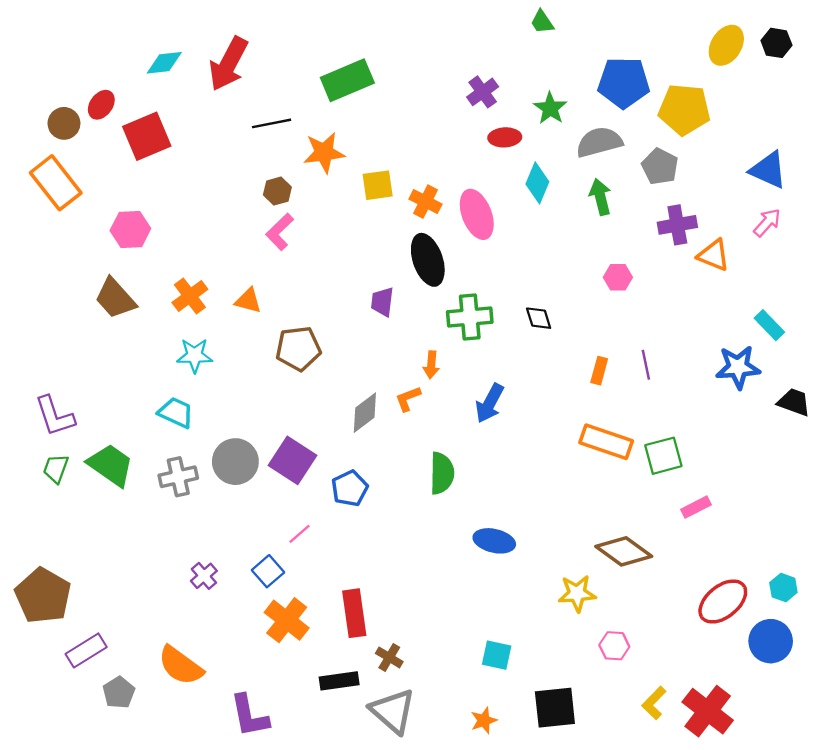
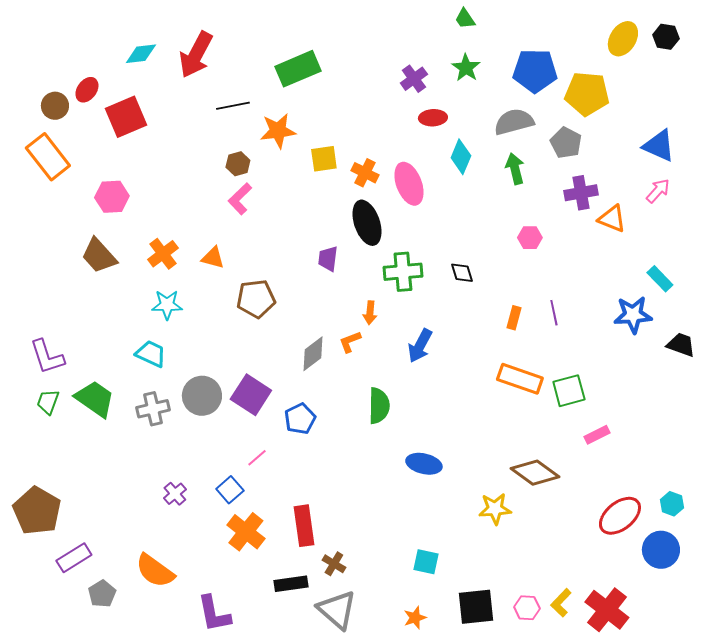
green star: (550, 108) -> (466, 68), moved
pink hexagon: (614, 646) -> (527, 608), moved

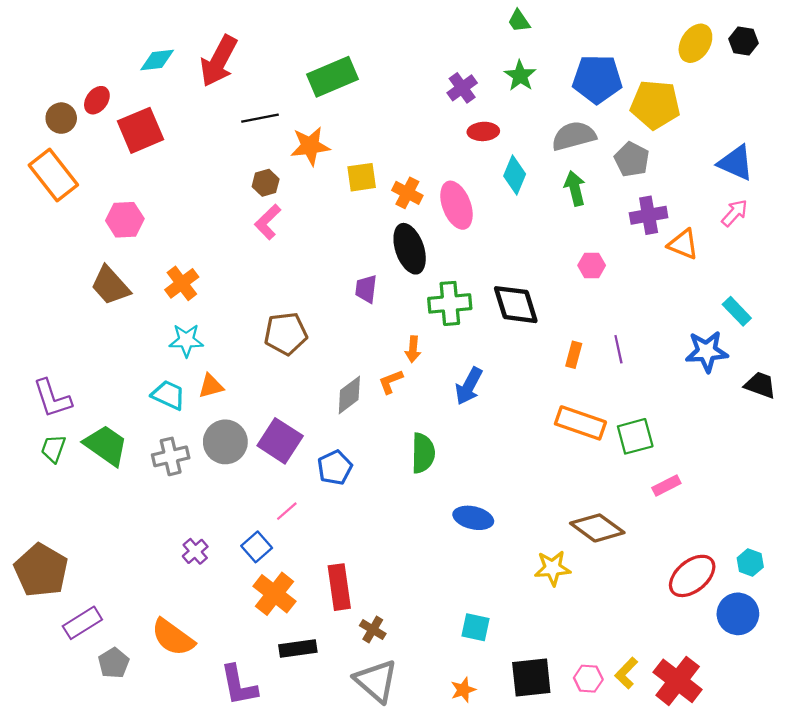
orange triangle: (213, 258) -> (211, 386), moved, turned -30
black diamond: (462, 273) -> (516, 305), size x1.8
black rectangle: (291, 584) -> (298, 648), moved

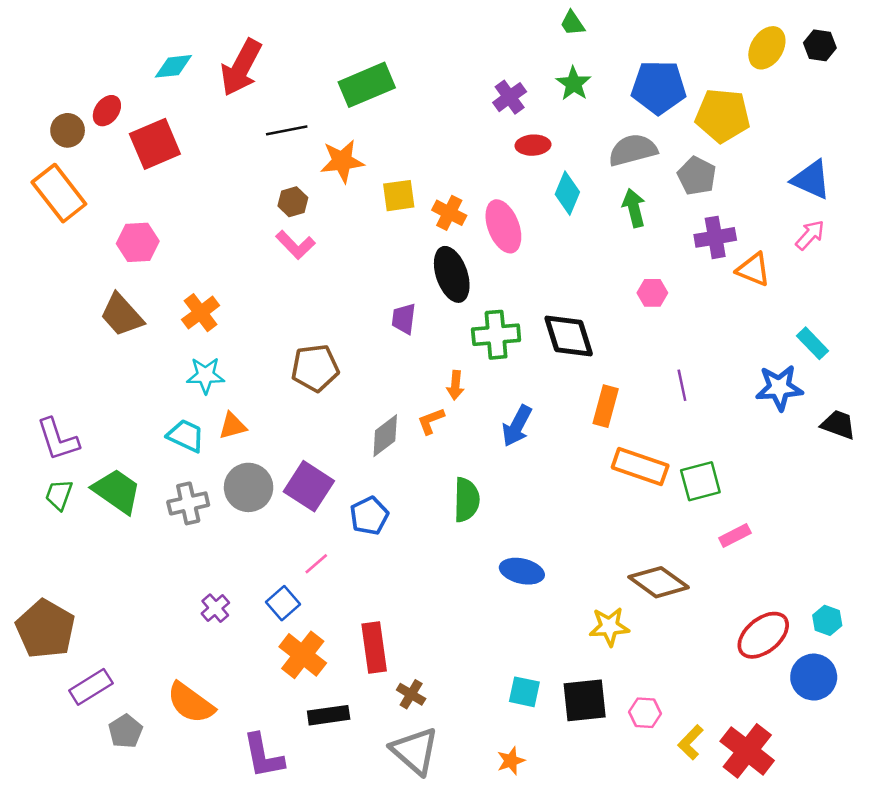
pink L-shape: (268, 222) -> (295, 245), turned -90
orange rectangle: (574, 355) -> (606, 406), moved, size x1.4
black square: (531, 678) -> (585, 700), moved
pink hexagon: (588, 679) -> (645, 713), moved

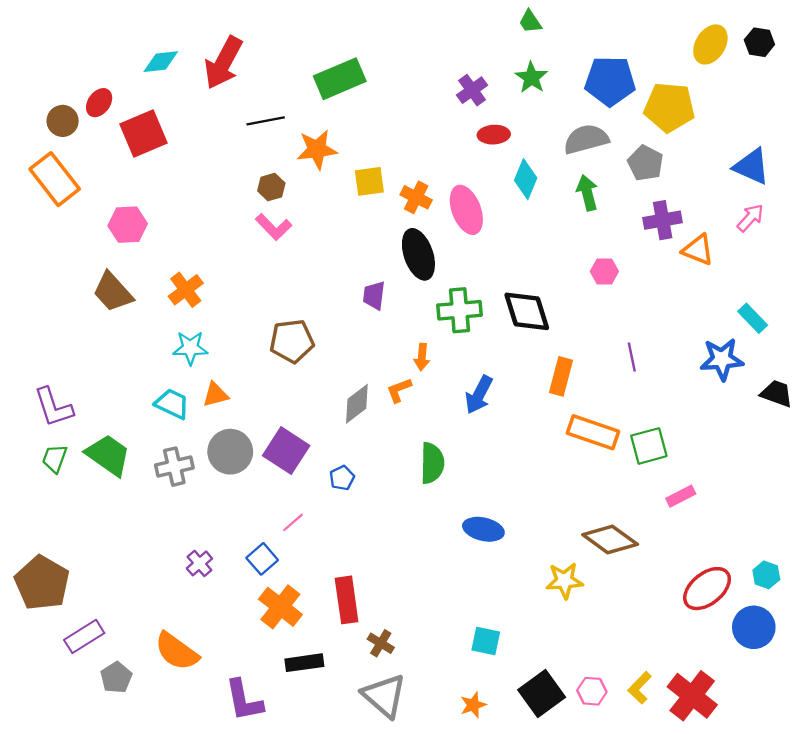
blue pentagon: (369, 516) -> (342, 478), size x0.7
black square: (585, 700) -> (542, 693), moved, turned -30
pink hexagon: (645, 713) -> (592, 691), moved

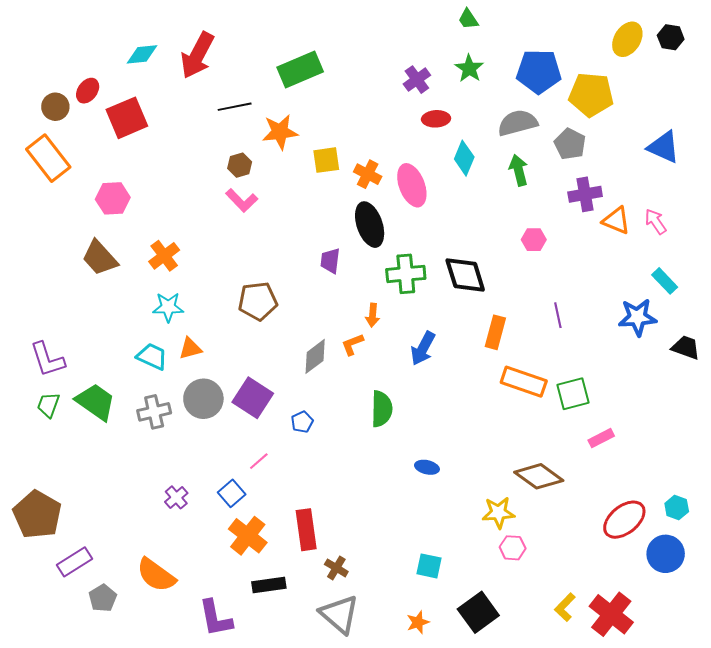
pink arrow: (750, 218) -> (656, 222), moved, turned -76
blue ellipse: (483, 529) -> (427, 467), size x0.7
pink hexagon: (592, 691) -> (513, 548), moved

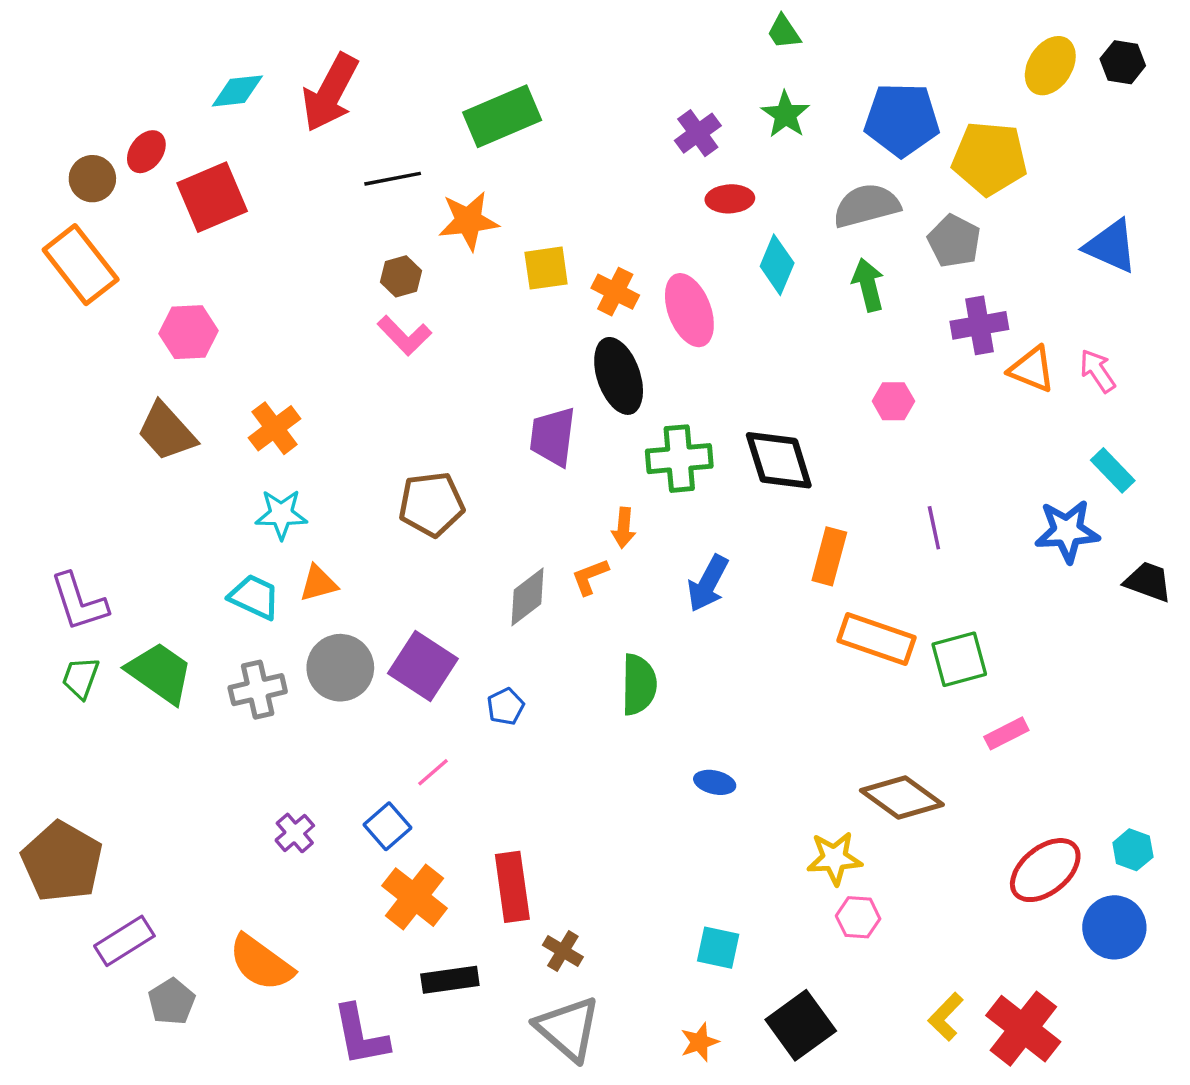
purple trapezoid: (330, 261) -> (553, 437), size x1.4

